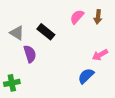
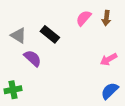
purple semicircle: (30, 54) -> (33, 58), turned -30
blue semicircle: (86, 76) -> (110, 91), moved

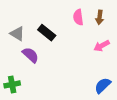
pink semicircle: (84, 18) -> (78, 17), turned -49
pink arrow: (109, 59) -> (102, 46), moved

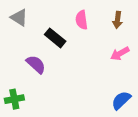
pink semicircle: (78, 17) -> (81, 20), moved
gray triangle: (17, 34) -> (19, 18), moved

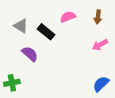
gray triangle: (19, 18) -> (21, 26), moved
pink semicircle: (81, 20) -> (68, 17), turned 77

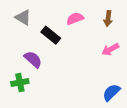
gray triangle: (21, 26) -> (23, 17), moved
green cross: (12, 83) -> (20, 83), moved

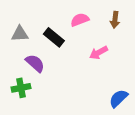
gray triangle: (23, 17) -> (20, 34), moved, turned -35
pink arrow: (110, 49) -> (99, 53), moved

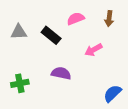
purple semicircle: (35, 63) -> (61, 73), moved, turned -30

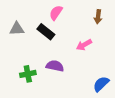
pink semicircle: (76, 19) -> (56, 13), moved, turned -35
green cross: (20, 83) -> (28, 74), moved

